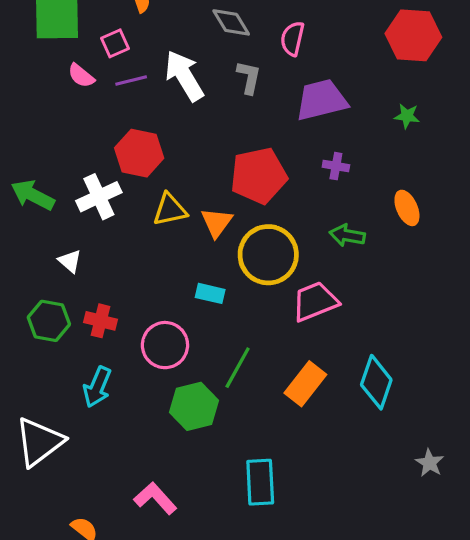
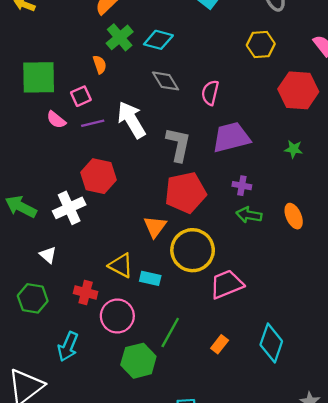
gray L-shape: (249, 77) -> (178, 144), moved, size x1.4
yellow triangle: (170, 210) -> (121, 265), moved, turned 40
green arrow: (347, 235) -> (249, 215), moved
red cross: (100, 321) -> (86, 292), moved
orange rectangle: (305, 384) -> (220, 344), size x0.6

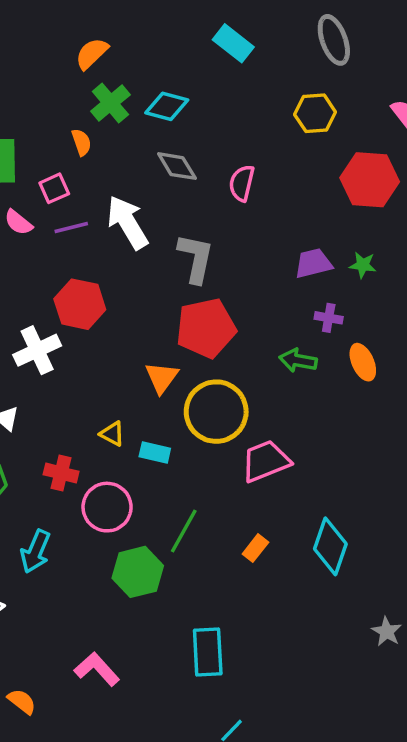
purple trapezoid: (231, 137) -> (313, 263), moved, size x0.7
purple cross: (242, 186) -> (329, 318), moved
yellow triangle: (121, 265) -> (112, 434), size x0.7

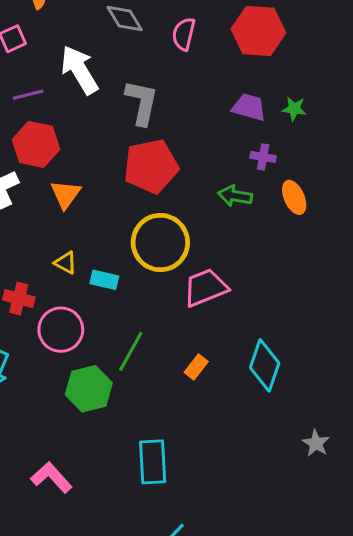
red hexagon: (370, 180) -> (258, 31), moved
purple line: (71, 227) -> (28, 95), moved
purple trapezoid: (313, 263) -> (249, 107), turned 30
orange triangle: (162, 378) -> (65, 194), moved

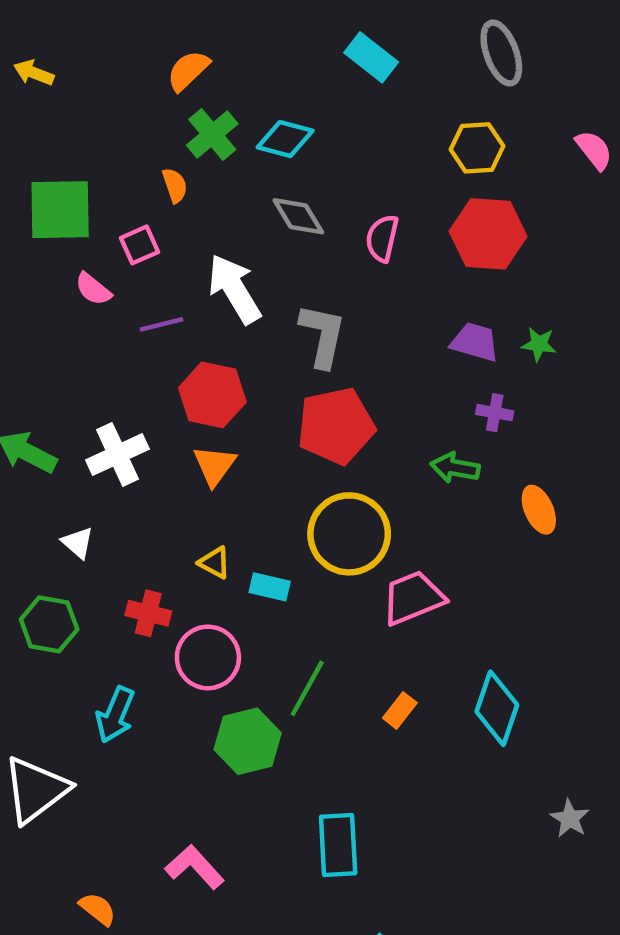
red hexagon: (36, 144) -> (212, 395), moved
orange ellipse: (294, 197) -> (539, 510), moved

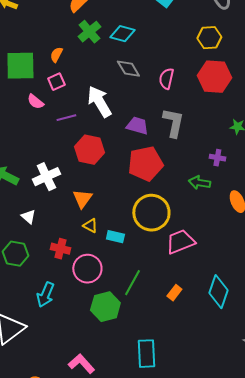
orange semicircle: (175, 185) -> (56, 55), moved, turned -133
gray L-shape: (323, 335) -> (173, 123), moved
purple trapezoid: (475, 342) -> (137, 126), moved
orange triangle: (215, 466) -> (82, 199), moved

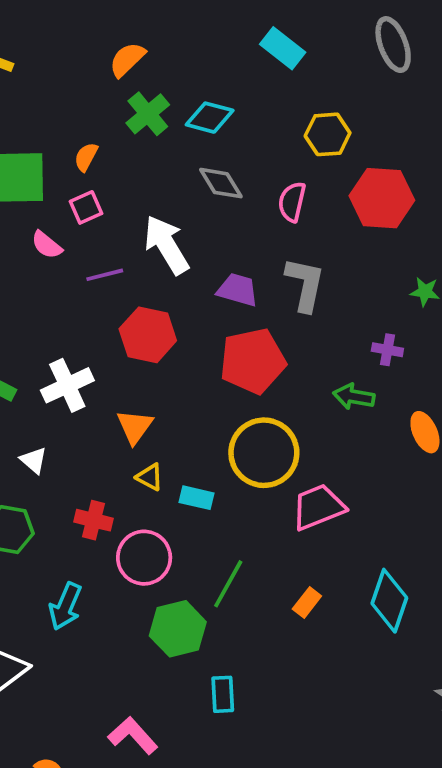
yellow hexagon: (209, 38) -> (328, 134), moved
cyan rectangle: (146, 354) -> (223, 694), moved, size x0.7

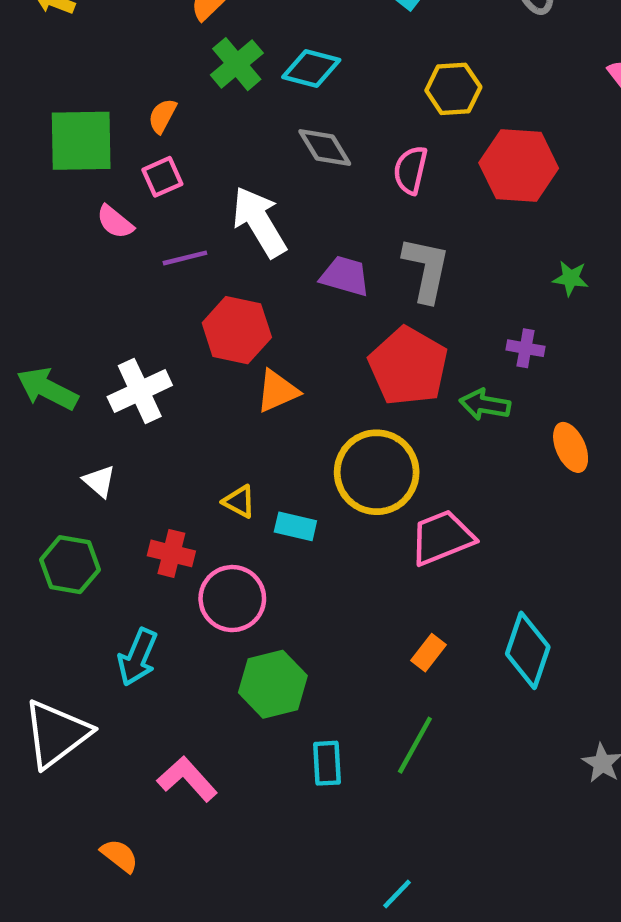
red pentagon: (253, 361) -> (408, 366), moved, turned -30
orange triangle: (135, 427) -> (277, 391), moved, turned 30
green line: (228, 584) -> (415, 745), moved
pink L-shape: (133, 736) -> (187, 779), moved

